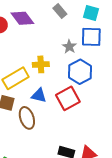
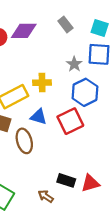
purple diamond: (22, 18) -> (24, 31), turned -55

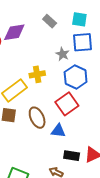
blue triangle: (39, 117) -> (58, 131), moved
brown ellipse: (24, 141) -> (37, 118), moved

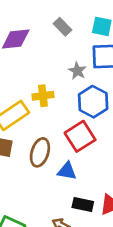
brown ellipse: (37, 118) -> (40, 152), turned 40

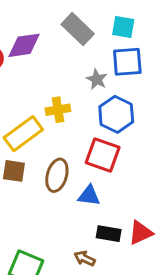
gray rectangle: (62, 27) -> (78, 29), size x1.5
red square: (80, 136) -> (103, 155), turned -36

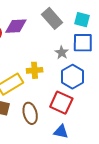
brown ellipse: (57, 175) -> (30, 113), turned -35
blue triangle: (89, 196) -> (61, 132), moved

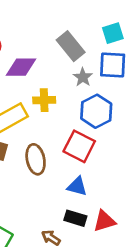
gray rectangle: (52, 18) -> (71, 46), moved
cyan square: (82, 20) -> (113, 33), turned -35
purple diamond: (16, 26) -> (21, 67), moved

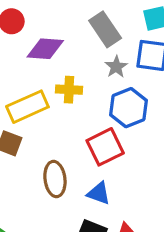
red square: (79, 146) -> (105, 147), turned 32
brown ellipse: (36, 159) -> (55, 179), moved

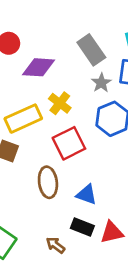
yellow cross: (69, 90) -> (60, 103), turned 35
red square: (105, 147) -> (69, 143), moved

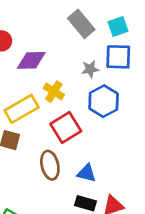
gray rectangle: (91, 50) -> (81, 24), moved
gray star: (101, 83) -> (90, 69), turned 30

